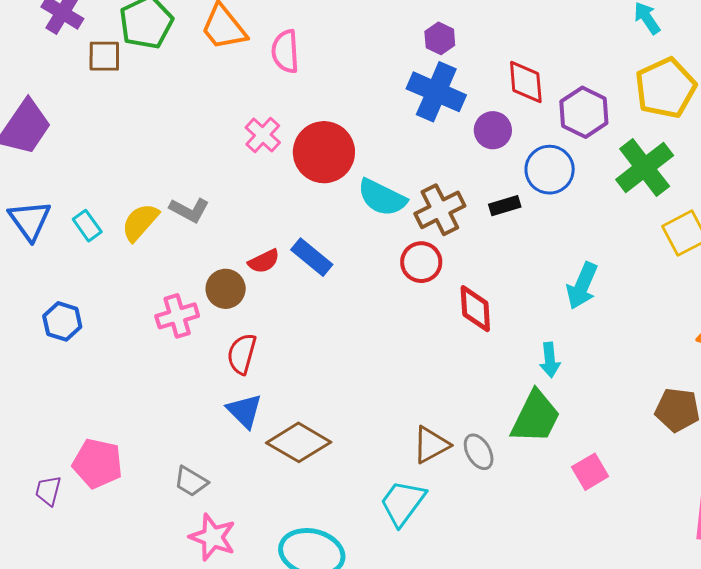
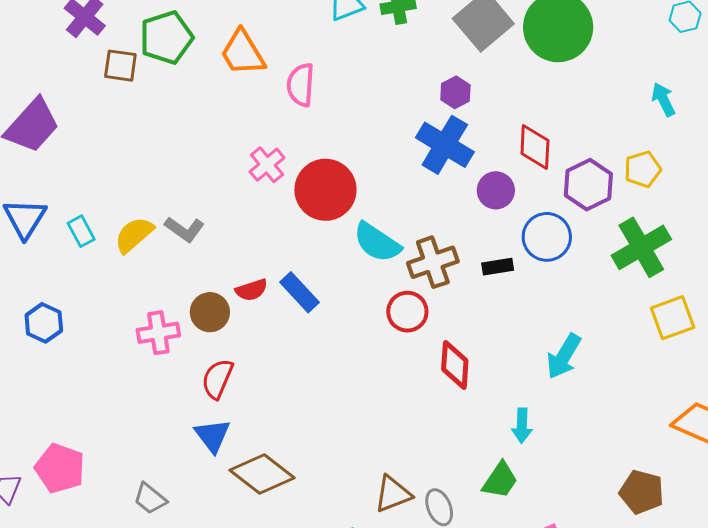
yellow pentagon: (666, 88) -> (643, 169), moved, size x0.6
green trapezoid: (535, 417) -> (500, 480), size x0.7

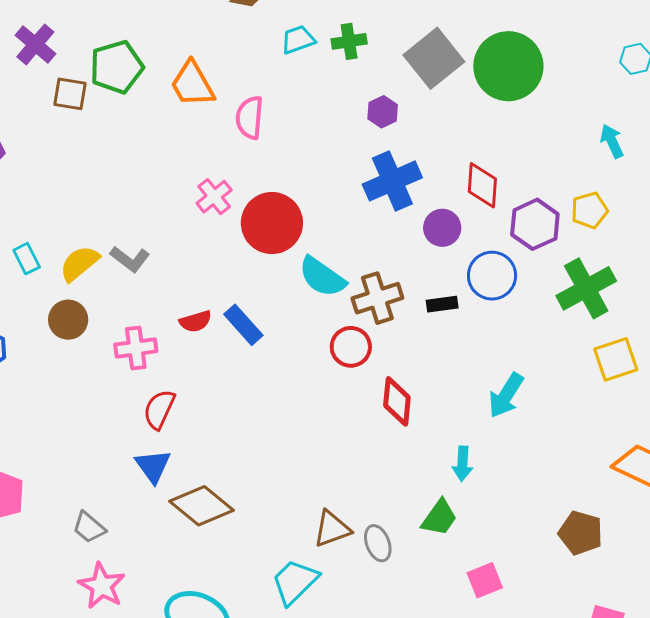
purple hexagon: (455, 92) -> (383, 112), moved
blue cross: (445, 145) -> (392, 181), turned 34
brown circle: (210, 312) -> (68, 320), moved
pink cross: (158, 333) -> (136, 348), moved

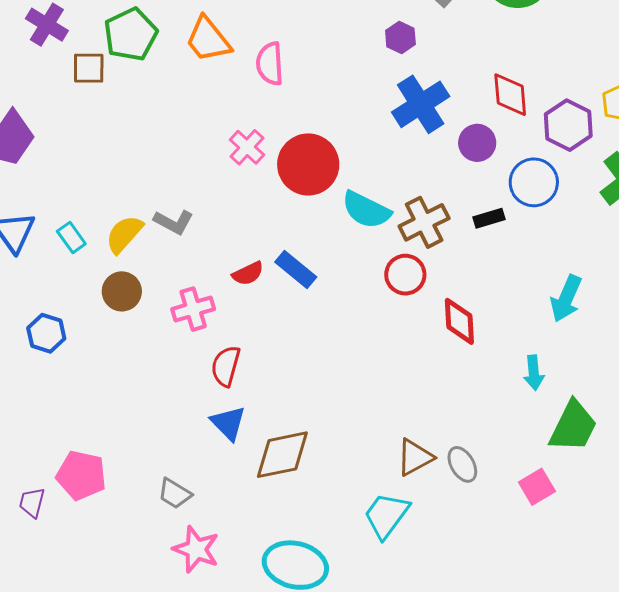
brown diamond: (201, 506) -> (282, 455), turned -42
green trapezoid: (439, 518) -> (573, 426), moved, size x1.4
pink square: (485, 580) -> (537, 487), moved

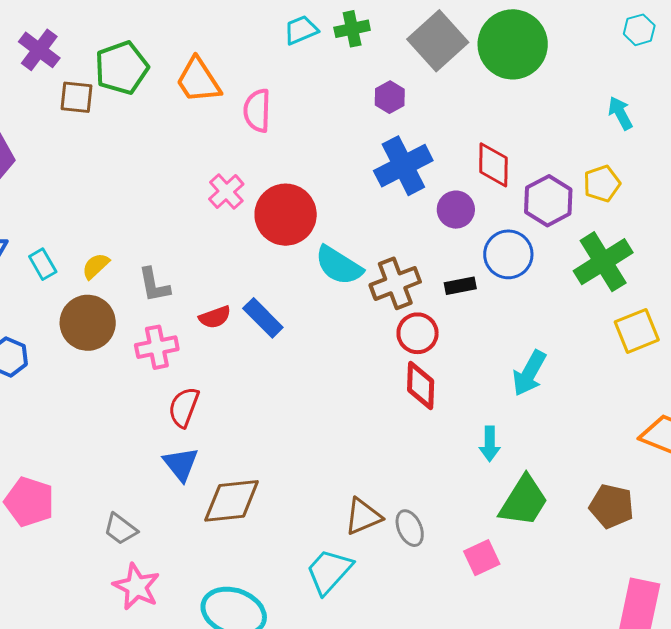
gray L-shape: (174, 222) -> (154, 285), moved, turned 45
yellow semicircle: (124, 234) -> (96, 266), size x0.7
red circle: (405, 275) -> (418, 333), moved
brown circle: (122, 291) -> (88, 323), size x1.4

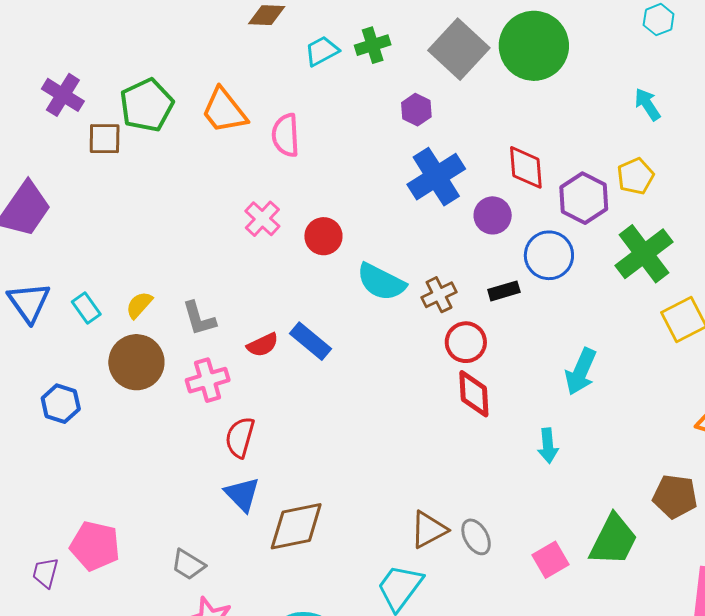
red circle: (286, 215) -> (323, 236), size x0.6
brown cross: (395, 283) -> (439, 295), size x0.7
green trapezoid: (524, 501) -> (613, 540), moved

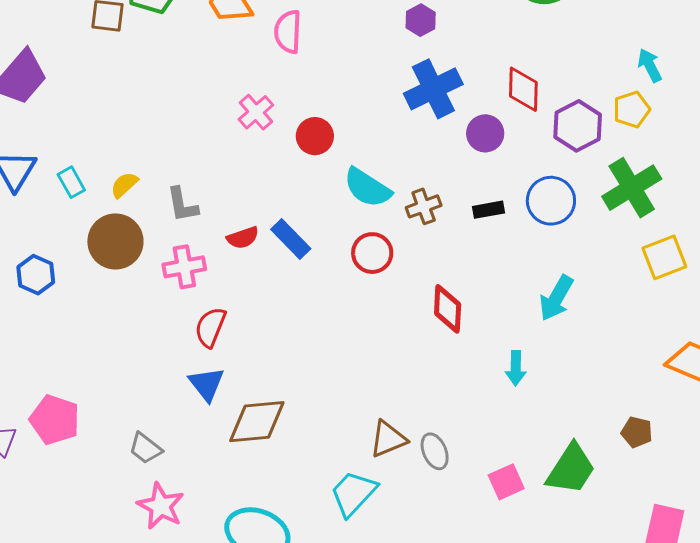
cyan arrow: (647, 104) -> (650, 65), moved
blue circle: (549, 255) -> (551, 201), moved
red circle: (466, 342) -> (372, 253), moved
brown pentagon: (675, 496) -> (637, 432), size x0.7

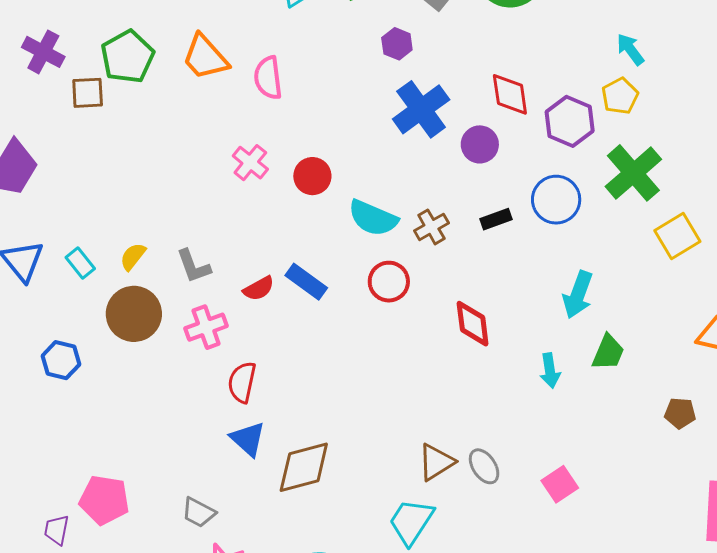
green trapezoid: (571, 469) -> (608, 352), moved, size x0.7

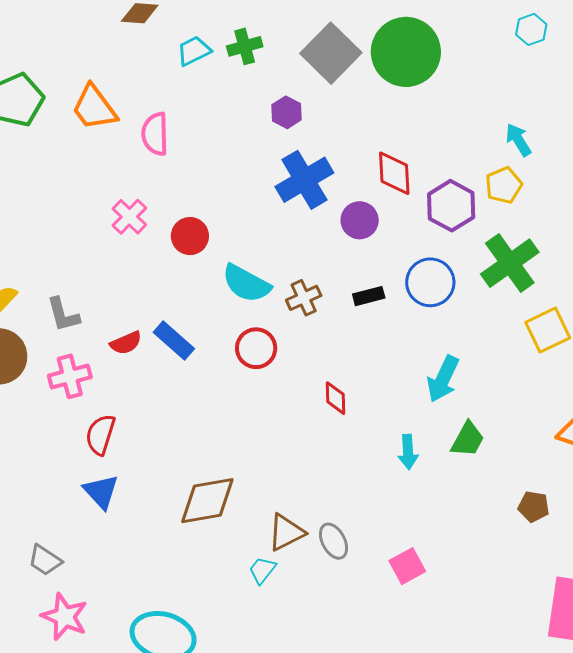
red diamond: (473, 324) -> (336, 398), size x0.7
brown diamond: (304, 467) -> (207, 501), moved
cyan trapezoid: (411, 522) -> (262, 570), moved, size x0.6

